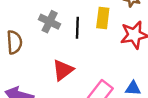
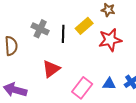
yellow rectangle: (103, 18) -> (84, 26), turned 42

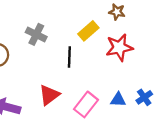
black line: (63, 34) -> (69, 57), moved
red triangle: (51, 69) -> (49, 95), moved

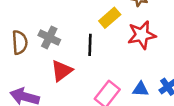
gray cross: (36, 34) -> (49, 37), moved
red triangle: (49, 95) -> (62, 71), moved

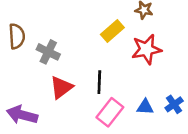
brown semicircle: (20, 42) -> (17, 36), moved
black line: (90, 45) -> (99, 82), moved

